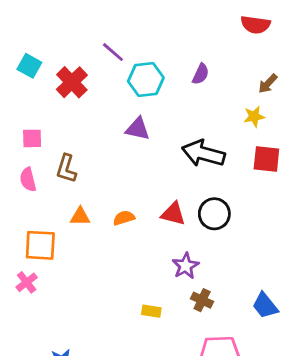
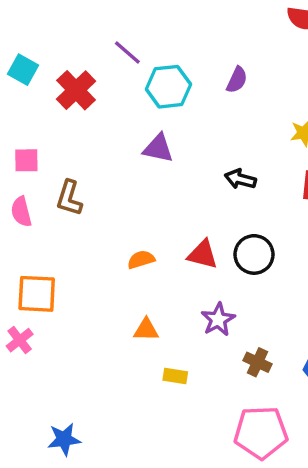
black arrow: (203, 153) -> (240, 179), size x0.6
orange triangle: (80, 217) -> (146, 330), moved
brown cross: (202, 300) -> (257, 362), moved

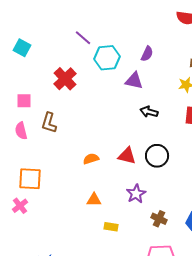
red cross: (76, 90) -> (65, 79), moved
purple triangle: (158, 148) -> (134, 81), moved

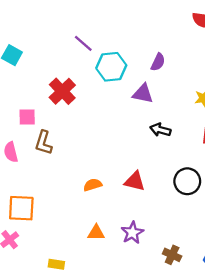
pink square: (24, 101) -> (27, 117), moved
black circle: (157, 156) -> (187, 181), moved
purple star: (136, 194) -> (132, 233), moved
yellow rectangle: (111, 227) -> (56, 264), moved

